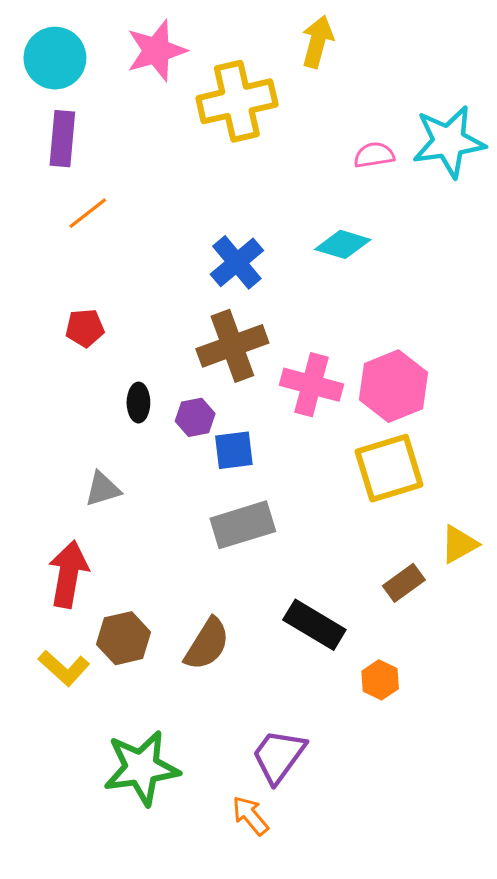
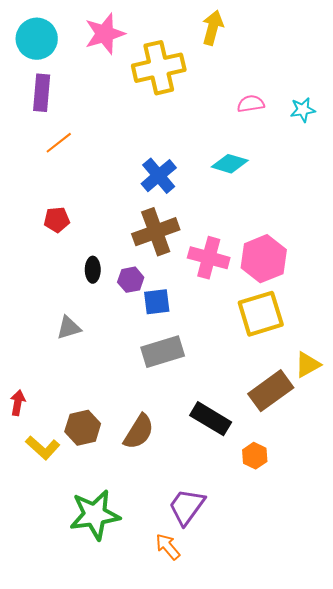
cyan star: (449, 142) -> (303, 110), moved, size x0.5
red arrow: (68, 574) -> (18, 403), moved, size x0.6
brown rectangle: (404, 583) -> (271, 391), size x1.6

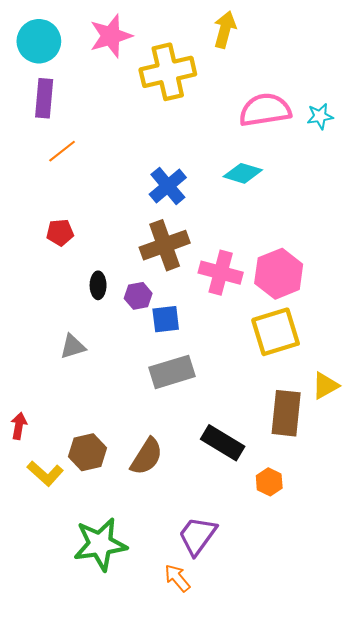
pink semicircle: (251, 104) -> (265, 110), size x1.8
brown rectangle: (271, 391) -> (286, 413), turned -48

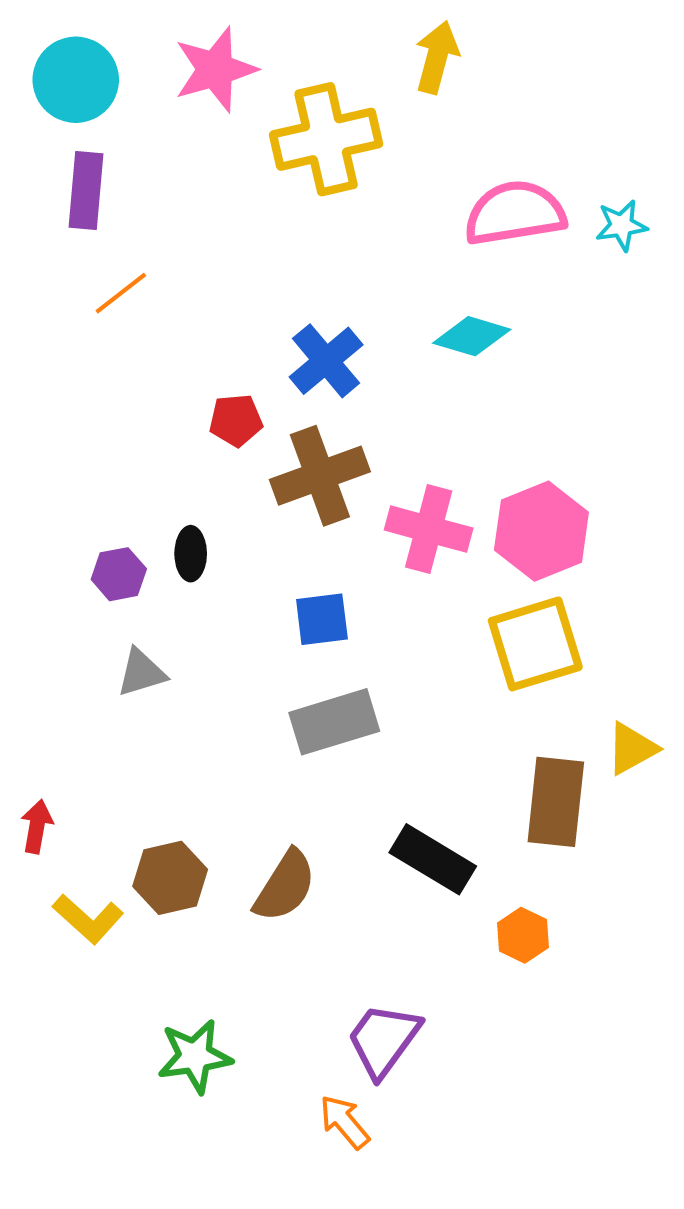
red pentagon: (60, 232) -> (236, 420), moved
purple hexagon: (138, 296) -> (119, 574), moved
green star: (100, 544) -> (195, 1056), size x0.7

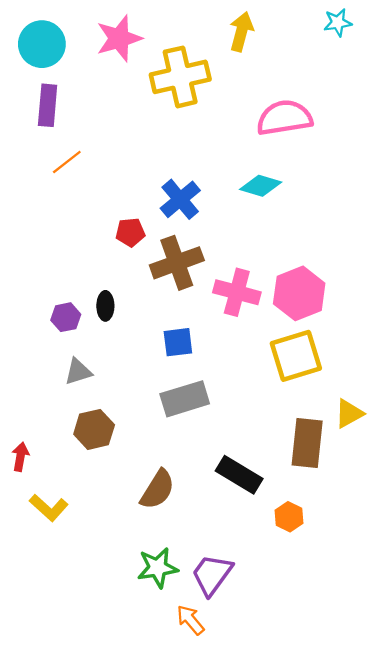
cyan star: (621, 225) -> (338, 23), moved
brown hexagon: (170, 878) -> (94, 429), moved
green star: (195, 1056) -> (158, 568), moved

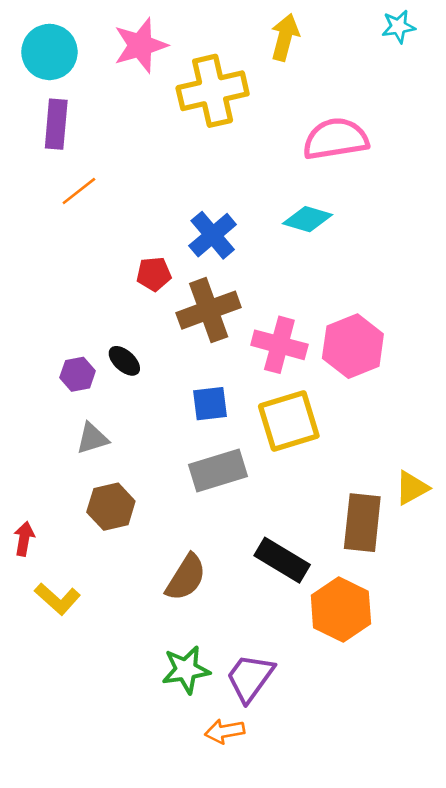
black ellipse: (105, 306) -> (124, 361), turned -48
yellow square: (296, 356) -> (289, 421), moved
orange hexagon: (289, 517) -> (341, 610), size x1.8
orange arrow: (190, 620) -> (225, 731), turned -60

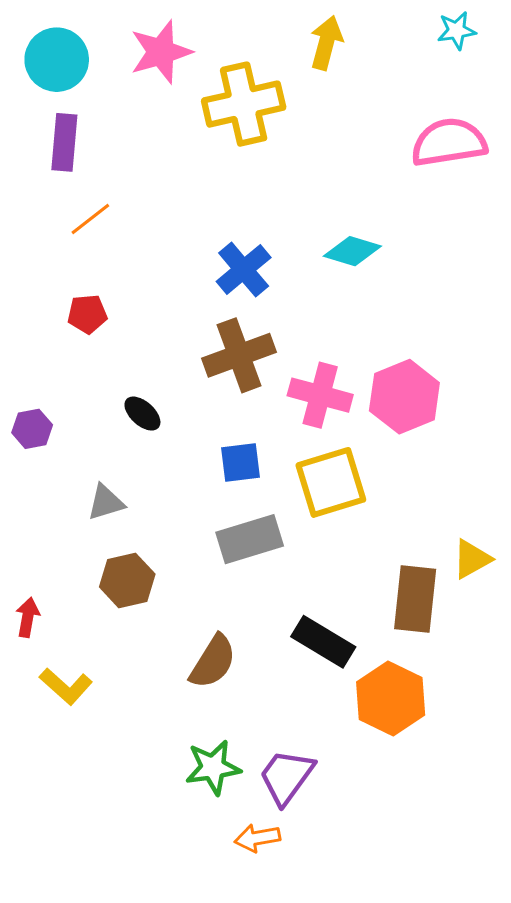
pink semicircle: (336, 139) -> (449, 142), moved
red pentagon: (154, 274) -> (87, 314), moved
purple hexagon: (78, 374) -> (32, 429), moved

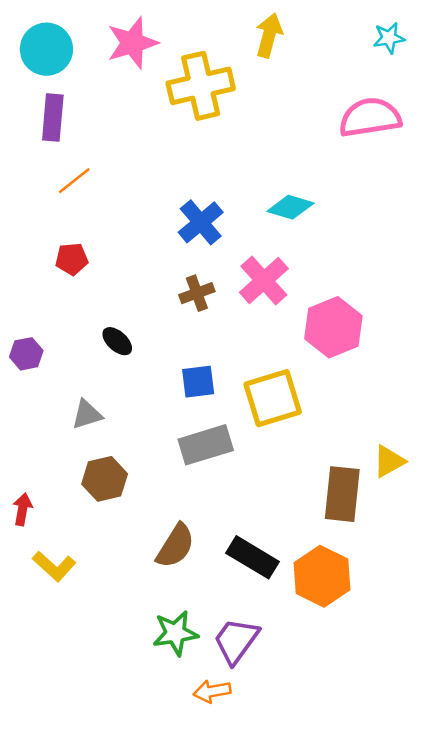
cyan star: (457, 31) -> (389, 38), moved
brown cross: (239, 355) -> (197, 293), size x0.6
pink cross: (320, 395) -> (264, 281), moved, turned 33
black rectangle: (323, 642) -> (252, 557), moved

